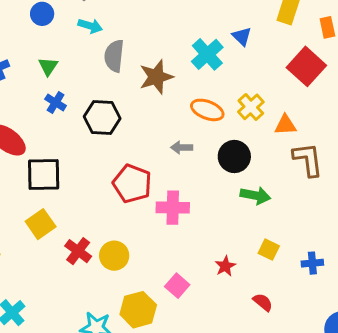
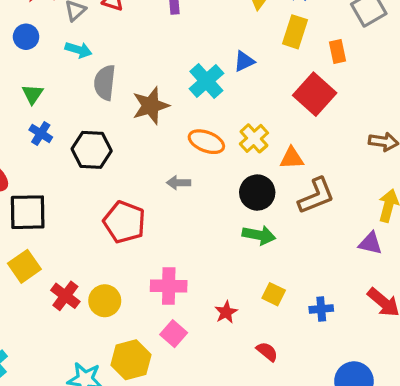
blue triangle: (242, 36) -> (244, 61), turned 50
black circle: (234, 156) -> (257, 193), moved
brown L-shape: (308, 160) -> (316, 196), turned 75
pink cross: (173, 208) -> (169, 286), moved

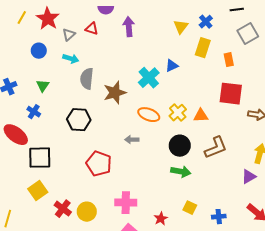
red square: (315, 94) -> (231, 94), moved, turned -35
blue cross: (41, 133) -> (34, 112), moved
orange triangle: (292, 158) -> (201, 116), moved
purple triangle: (370, 243) -> (249, 177), turned -42

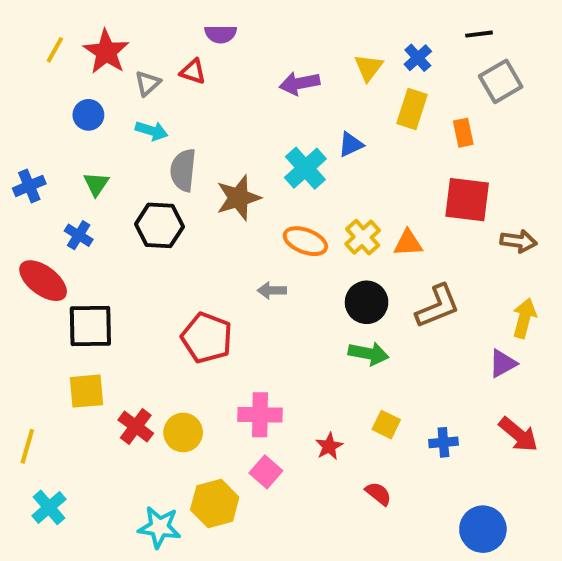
purple arrow: (129, 27) -> (299, 83), moved, turned -96
black hexagon: (79, 120) -> (159, 225), moved
yellow square: (38, 191) -> (86, 391), turned 30

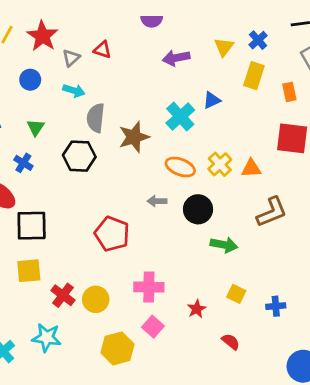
purple semicircle: (221, 34) -> (152, 21), moved
black circle: (367, 302) -> (198, 209), moved
cyan star: (159, 527) -> (47, 338), moved

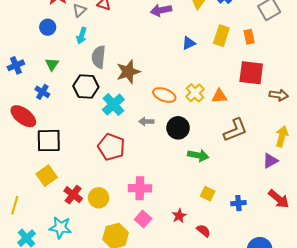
yellow rectangle: (254, 76) -> (221, 36), moved
cyan arrow: (74, 91) -> (82, 36), turned 91
cyan cross: (180, 117) -> (113, 105), moved
yellow square: (29, 271) -> (47, 176), turned -30
red star: (197, 309) -> (179, 216), moved

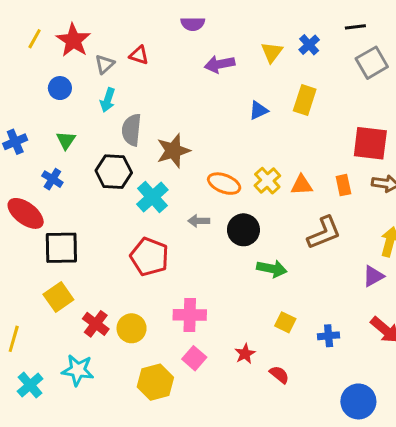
orange rectangle: (249, 37) -> (343, 185), moved
red square: (251, 73) -> (370, 143), moved

